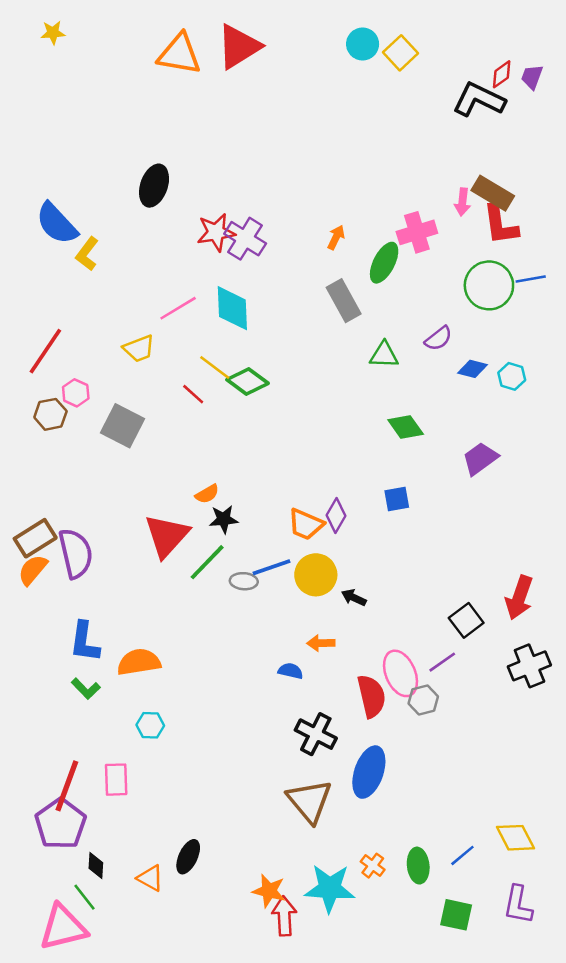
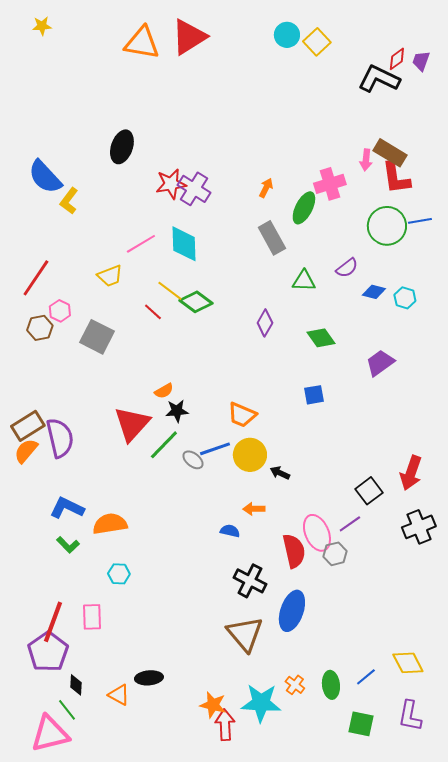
purple diamond: (336, 515) -> (265, 323), moved
gray ellipse: (244, 581) -> (193, 460), turned 35
blue L-shape: (85, 642) -> (67, 508), turned 108
black ellipse: (188, 857) -> (149, 678), turned 60

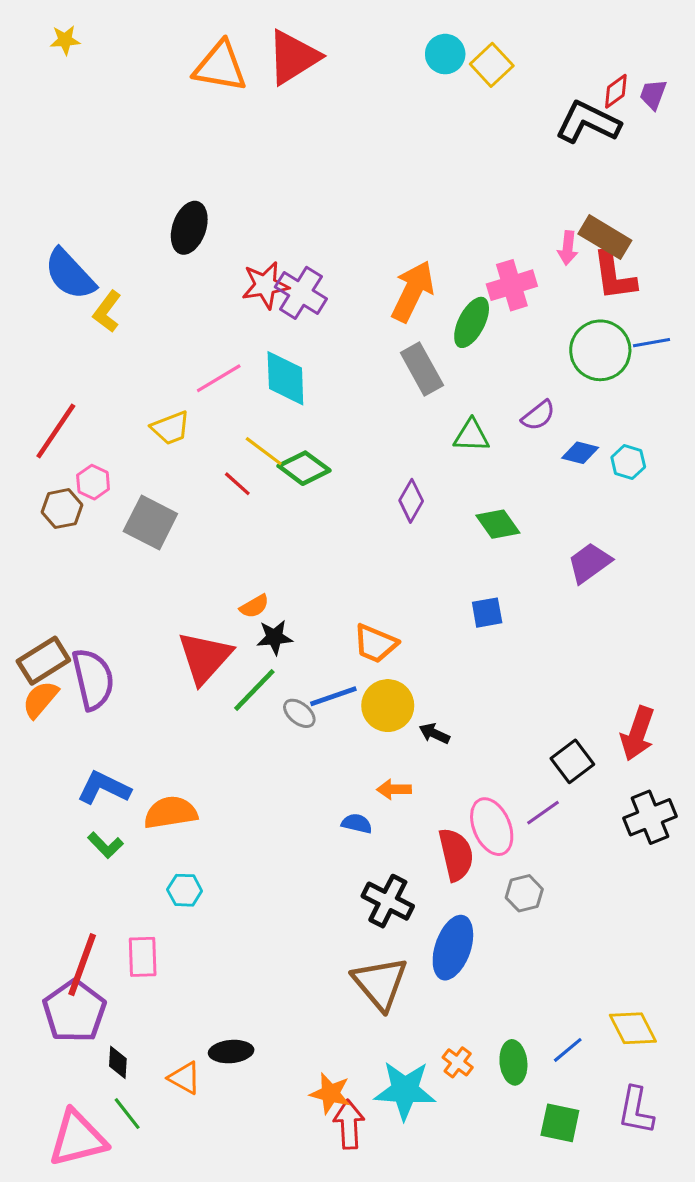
orange arrow: (266, 188) -> (413, 291), size x2.0
gray hexagon: (335, 554) -> (524, 893), moved
green line: (67, 710) -> (127, 1114), moved

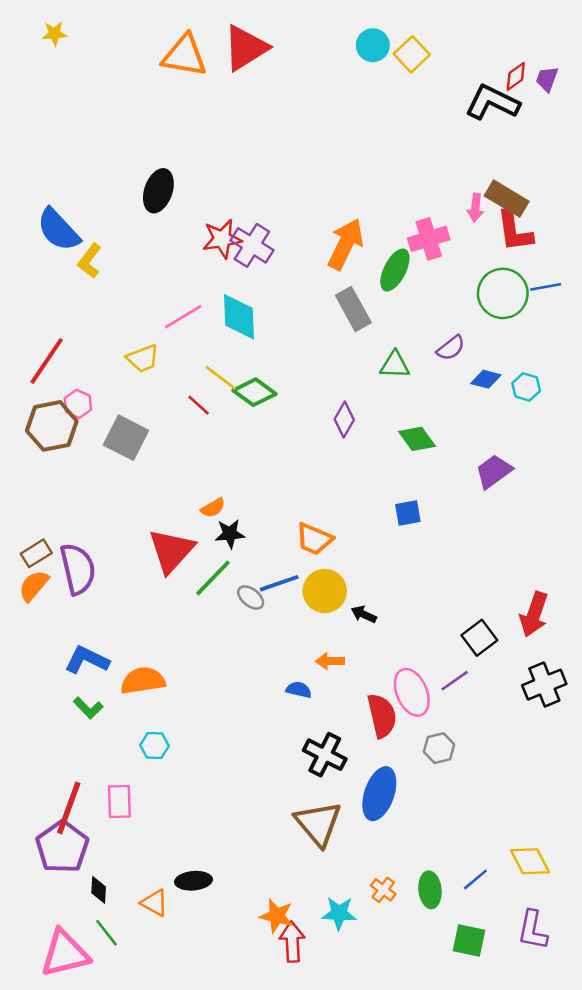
brown hexagon: (62, 509) -> (52, 426), size x1.5
brown rectangle: (43, 661) -> (36, 553), size x0.7
cyan star: (405, 1090) -> (339, 913), size x0.7

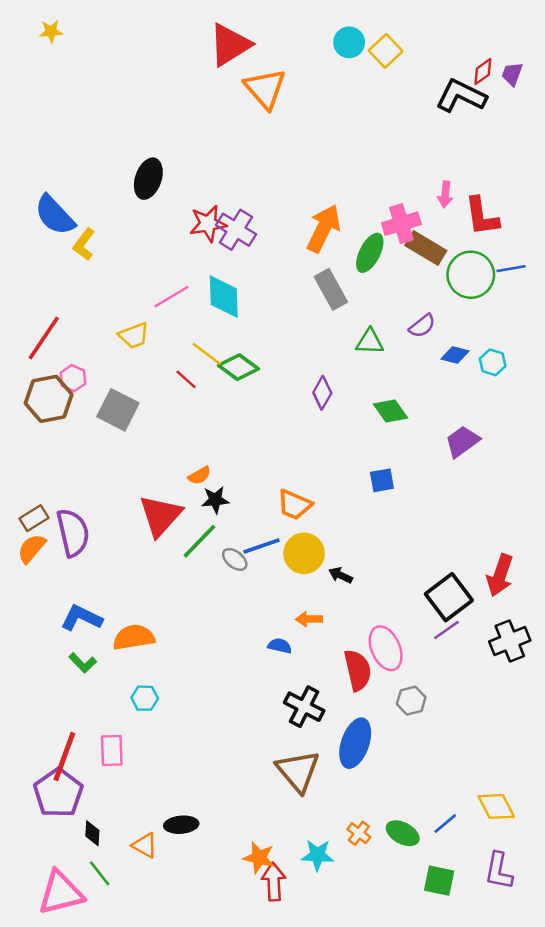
orange triangle: (184, 56) -> (265, 89), moved, turned 39
brown rectangle: (507, 199) -> (426, 248), moved
black square: (479, 638) -> (449, 597), size x1.4
purple line: (455, 681) -> (446, 630), moved
green ellipse: (430, 890) -> (403, 833), turned -56

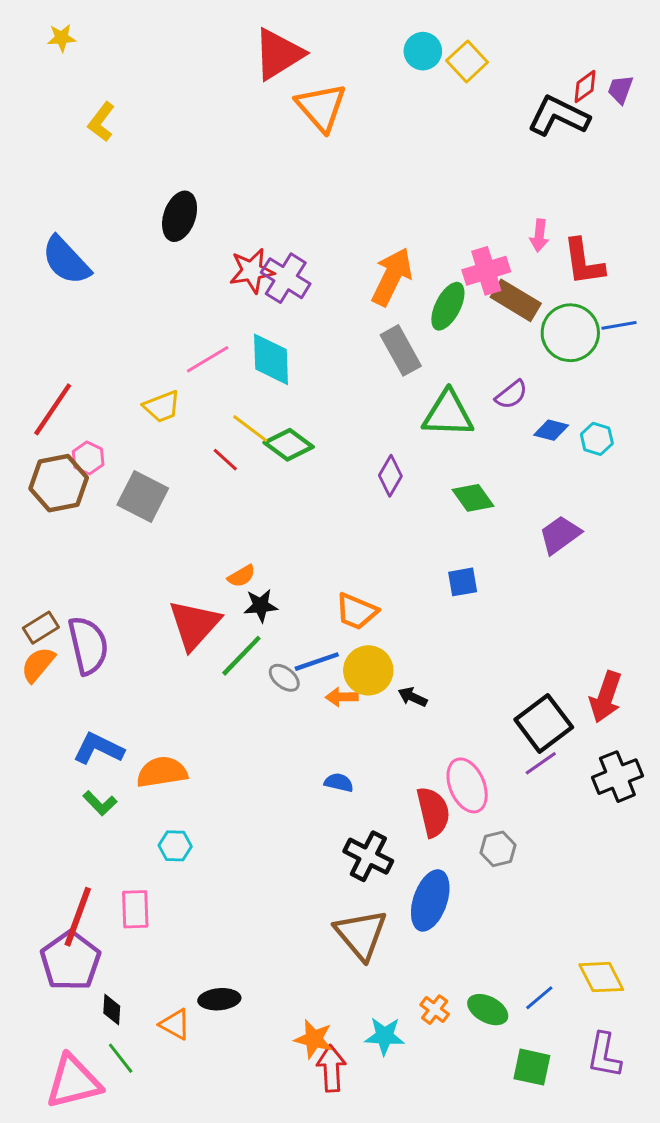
yellow L-shape: (84, 244) -> (101, 122), moved
green triangle: (370, 342) -> (448, 414), size x1.5
orange arrow: (309, 619) -> (342, 697), moved

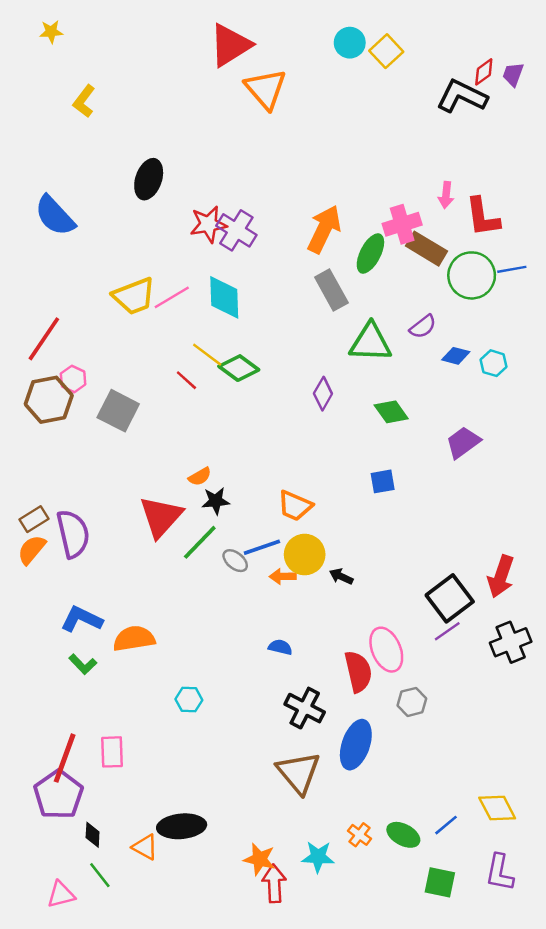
yellow trapezoid: (162, 406) -> (134, 296), moved, size x1.4
cyan hexagon: (175, 846) -> (189, 700), moved
black ellipse: (219, 999) -> (182, 826), size x1.4
pink triangle: (73, 1082) -> (61, 895), size x0.6

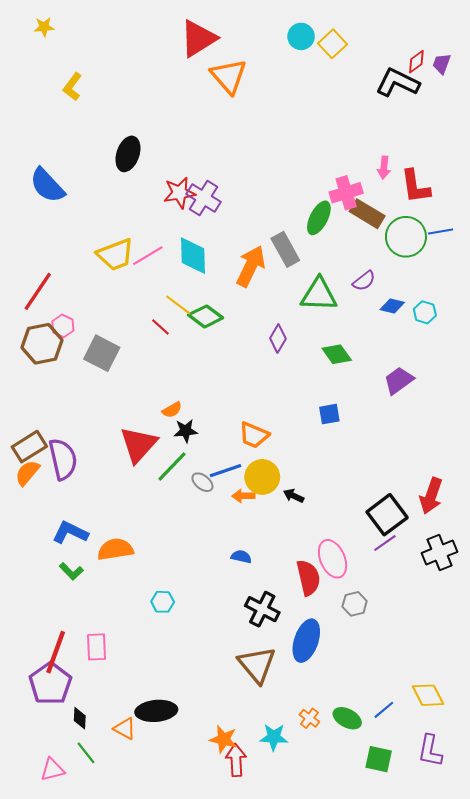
orange arrow: (324, 229) -> (251, 266), moved
brown rectangle: (34, 519) -> (29, 447), size x1.4

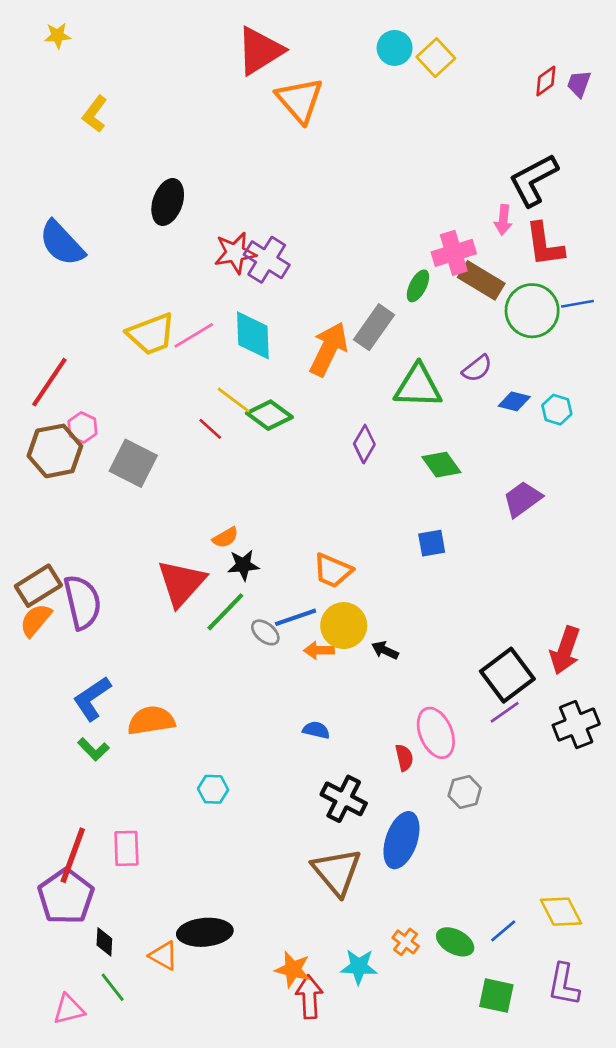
black L-shape: (398, 83) -> (533, 180), moved, turned -54
green ellipse: (319, 218) -> (418, 286), size x0.7
gray rectangle: (285, 249) -> (374, 327), turned 64
blue L-shape: (70, 533) -> (92, 698), turned -60
red semicircle: (308, 578) -> (404, 758), size x0.6

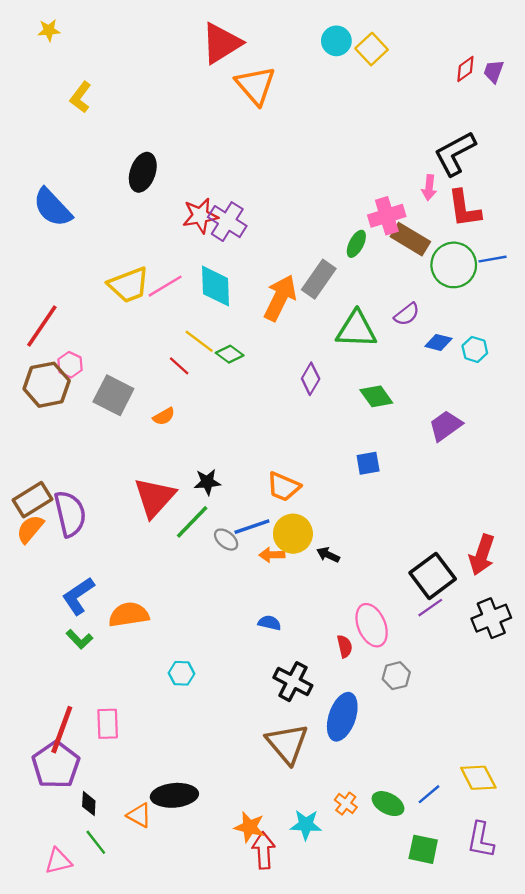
green diamond: (269, 415) -> (230, 354), size x0.7
orange semicircle: (225, 538) -> (164, 416), moved

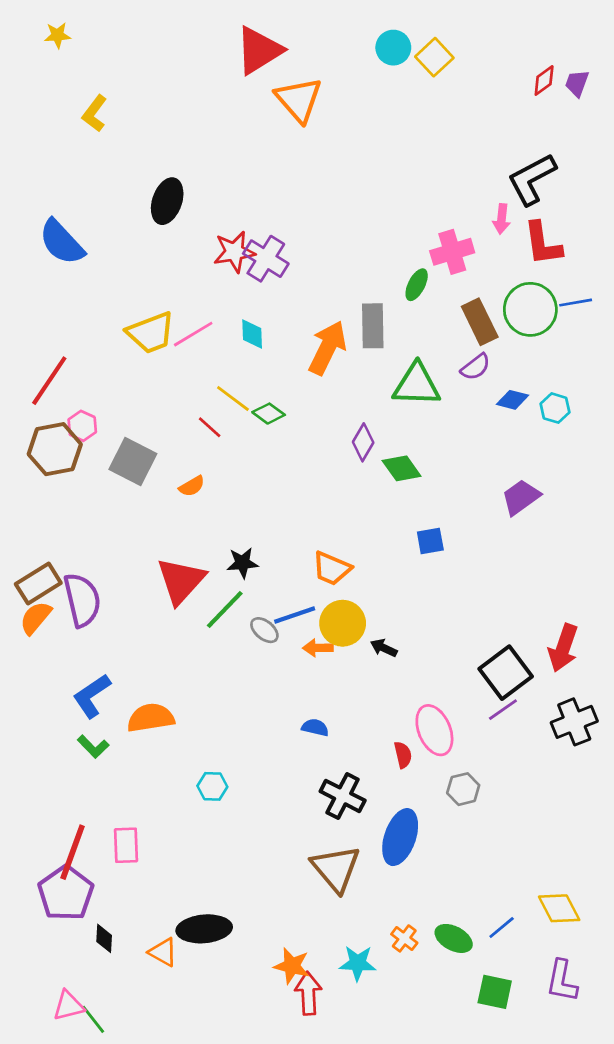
brown rectangle: (410, 239) -> (480, 322), moved, turned 33
gray rectangle: (319, 279) -> (373, 326), turned -36
cyan diamond: (216, 286) -> (252, 334), size x0.6
green diamond: (376, 396) -> (402, 468), moved
green line: (96, 842) -> (93, 1019), moved

